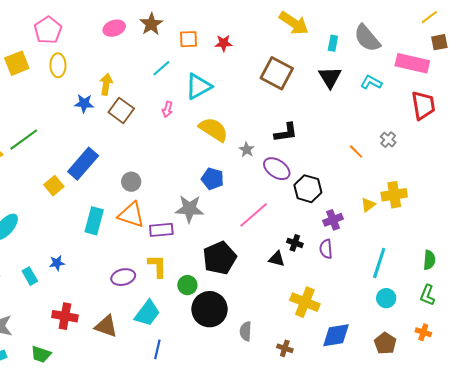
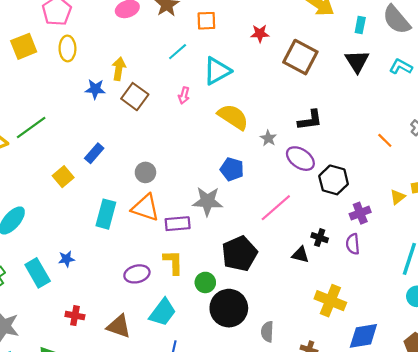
red star: (224, 43) -> (260, 34), moved
blue rectangle: (83, 164) -> (94, 153), size x0.6
cyan rectangle: (30, 276) -> (38, 273), size x1.5
red cross: (65, 316) -> (75, 316), size x0.7

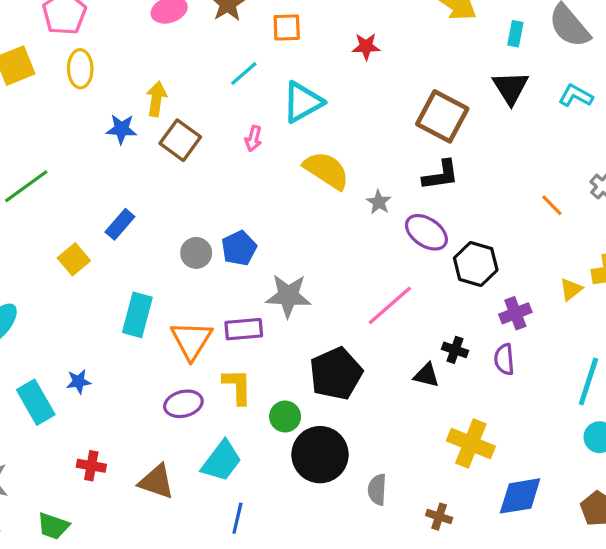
brown square: (300, 57) -> (442, 116), moved
blue pentagon: (232, 169) -> (239, 248), moved, turned 30
orange triangle: (145, 208) -> (191, 340), moved, turned 44

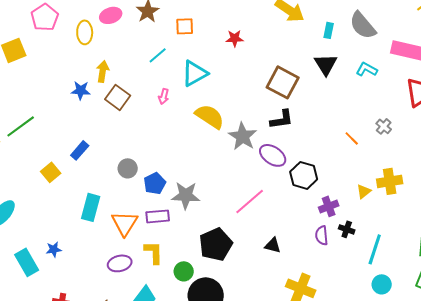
yellow ellipse: (80, 69) -> (85, 32), moved
gray star: (379, 202) -> (243, 136), size x1.8
blue pentagon: (239, 248) -> (155, 183), moved
black cross: (455, 350) -> (347, 229), moved

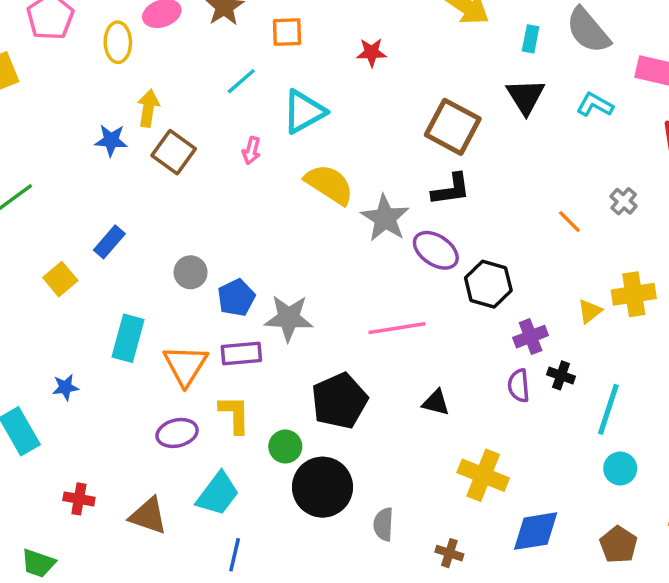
pink line: (250, 201) -> (397, 328), turned 32
blue star: (54, 249) -> (65, 387), moved

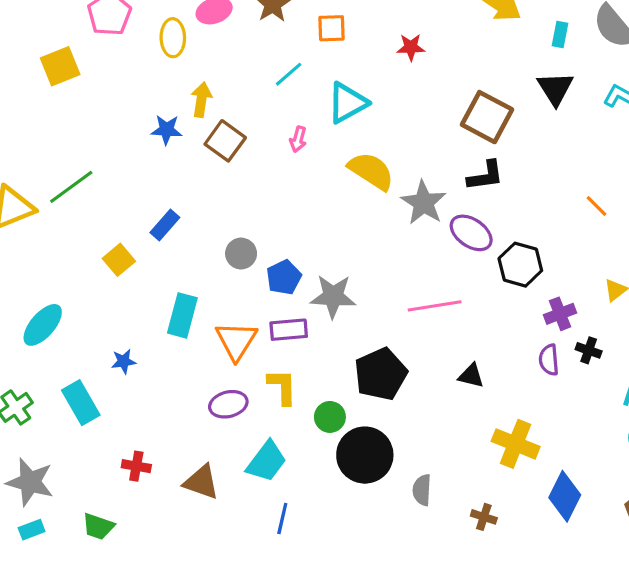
blue diamond: (536, 531) -> (565, 496), turned -54

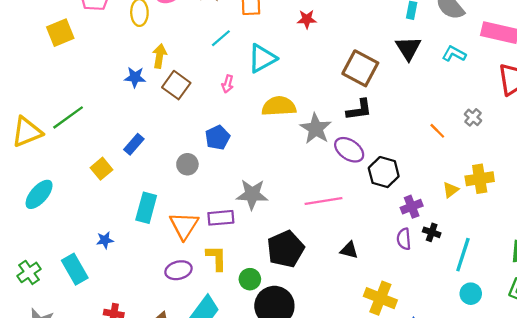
yellow semicircle: (371, 171) -> (279, 106), turned -36
blue pentagon: (284, 277) -> (218, 137), moved
cyan ellipse: (43, 325) -> (39, 194), moved

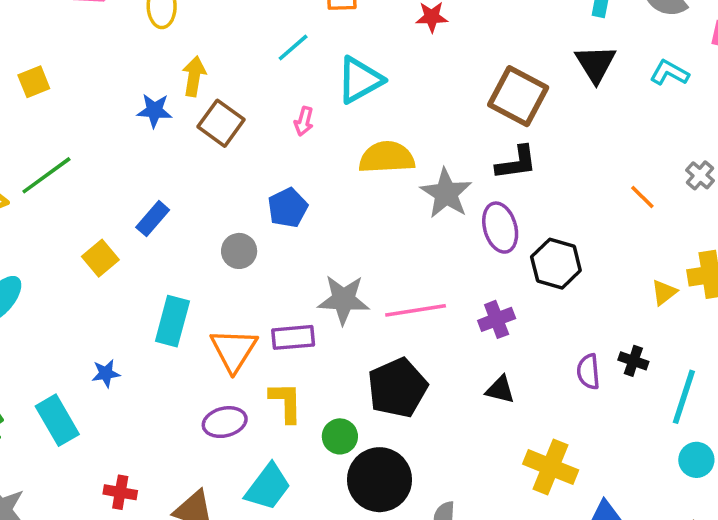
yellow square: (60, 33) -> (34, 82), moved, size x0.7
purple ellipse: (349, 150) -> (500, 228), turned 40
pink line: (324, 201) -> (416, 310), moved
purple cross: (412, 207) -> (497, 319), moved

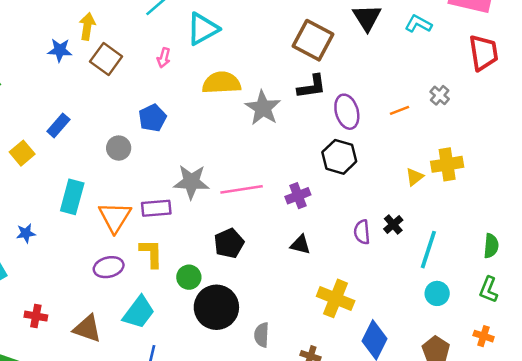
orange line: (642, 197) -> (400, 110), turned -66
purple ellipse: (500, 228) -> (347, 112), moved
black cross: (633, 361) -> (393, 224), turned 30
black pentagon: (398, 388) -> (229, 243), size x0.7

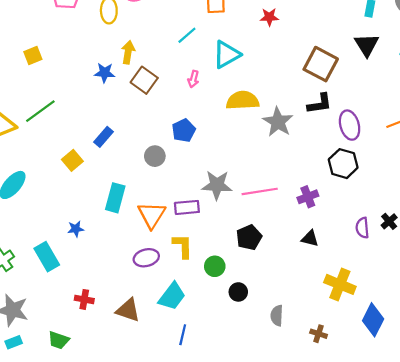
black circle: (216, 307) -> (238, 292), size x0.5

